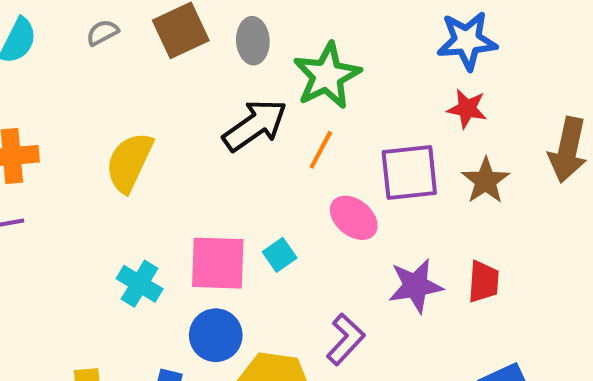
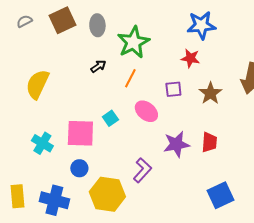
red star: (467, 109) -> (190, 58), moved
black arrow: (255, 125) -> (98, 66), size x0.5
purple square: (409, 172) -> (173, 89), size x0.6
cyan square: (280, 255) -> (110, 118), moved
blue circle: (216, 335) -> (79, 168), size x0.7

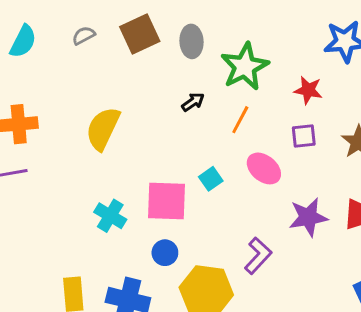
red star: (190, 58) -> (308, 90), moved

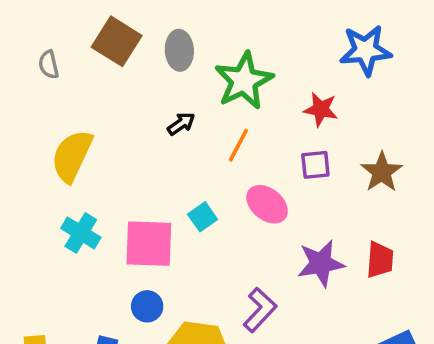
brown square: (140, 34) -> (117, 41), turned -33
gray semicircle: (84, 36) -> (49, 65), moved, turned -75
cyan cross: (110, 216) -> (81, 233), moved

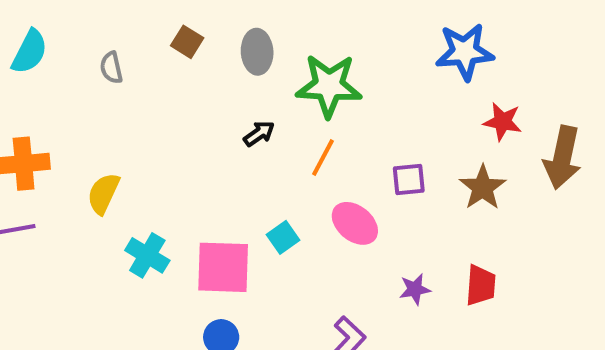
brown square: (117, 41) -> (187, 42), size x0.6
green star: (244, 81) -> (329, 86), turned 30
red star: (321, 109) -> (503, 122), moved
yellow semicircle: (72, 156) -> (103, 193), moved, size x0.7
purple star: (321, 263) -> (415, 289), size x0.6

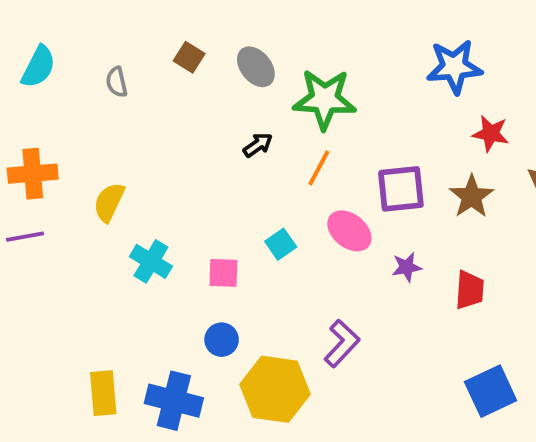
gray ellipse: (257, 52) -> (256, 67), turned -36
purple square: (409, 179) -> (401, 189), size x1.5
pink square: (223, 267) -> (223, 273), size x0.6
purple star: (415, 289) -> (407, 267), moved

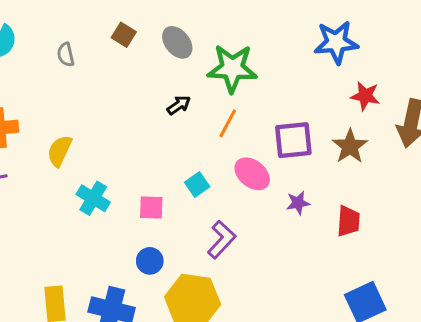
purple L-shape: (342, 343) -> (222, 240), moved

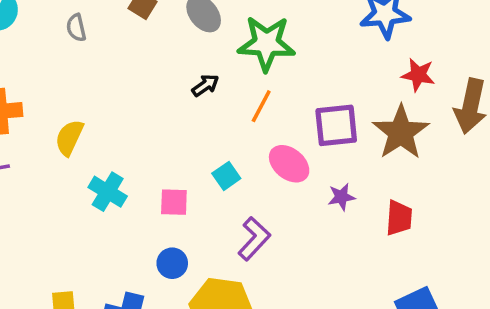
brown star: (350, 146) -> (401, 132), size x1.4

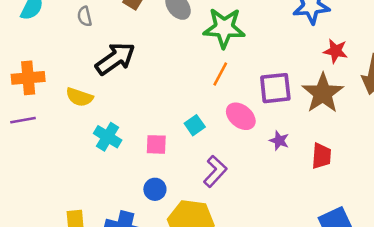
black arrow: (205, 85) -> (115, 59), moved, size x2.0
yellow semicircle: (69, 138) -> (79, 97), turned -96
purple star: (341, 197) -> (279, 141), turned 30

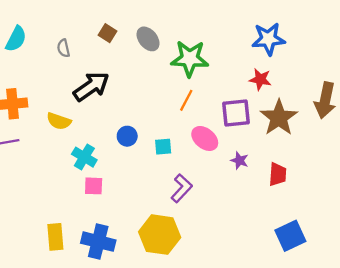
red star: (336, 51) -> (260, 79), moved
cyan square: (195, 125) -> (163, 147), turned 30
pink square: (156, 144) -> (94, 186), moved
blue circle: (155, 189) -> (127, 136), moved

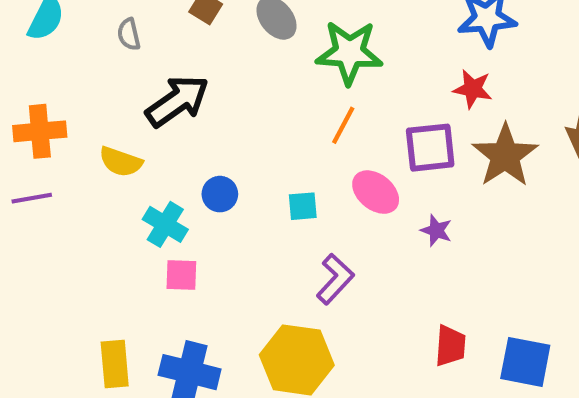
blue circle: (127, 136) -> (220, 194), moved
red trapezoid: (278, 174) -> (450, 346), moved
blue square: (290, 236) -> (525, 362), turned 36

